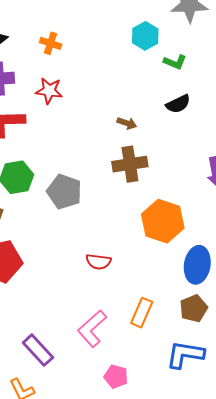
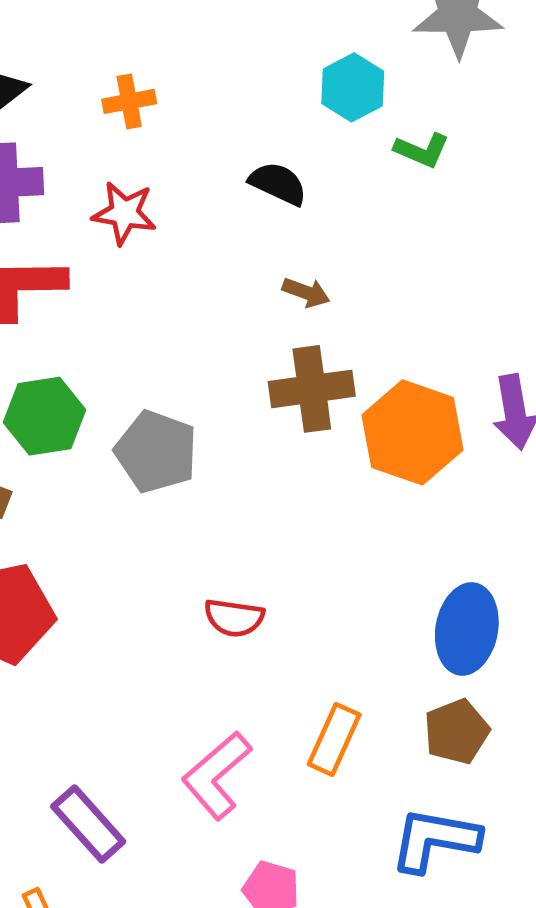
orange cross: (51, 43) -> (129, 101), turned -30
black semicircle: (178, 104) -> (278, 184), moved, turned -130
orange hexagon: (163, 221) -> (412, 432), moved

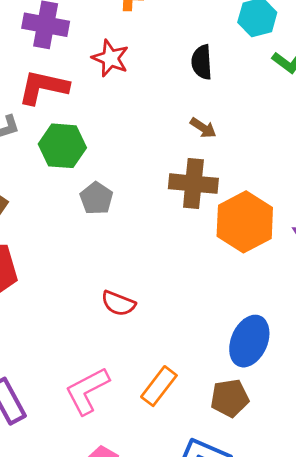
black semicircle: (278, 184) -> (202, 62), turned -132
green hexagon: (44, 416) -> (62, 146), moved
gray pentagon: (156, 452) -> (96, 198), size x0.7

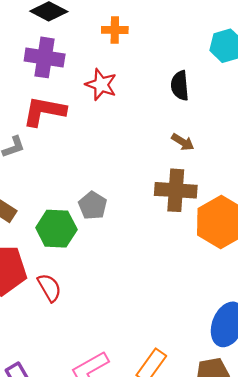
green hexagon: (62, 146) -> (56, 229), moved
red semicircle: (118, 303) -> (49, 288), moved, turned -140

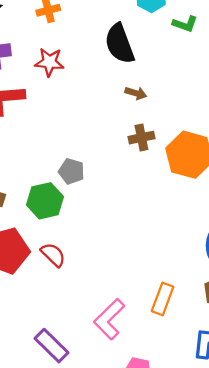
black semicircle: (180, 86) -> (120, 44), size x1.5
brown cross: (176, 190) -> (141, 138), size x0.7

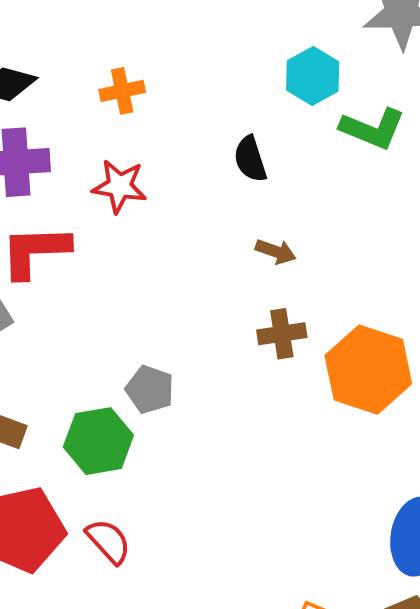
green L-shape: (185, 24) -> (373, 129), size x1.4
black semicircle: (120, 44) -> (250, 159), size x0.6

